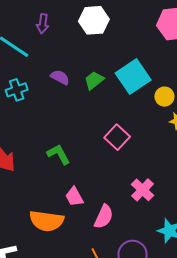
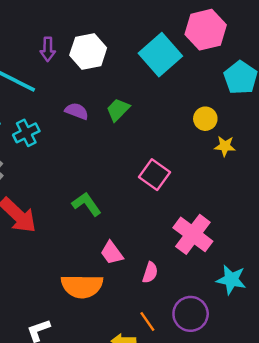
white hexagon: (94, 20) -> (88, 52), moved
cyan square: (133, 77) -> (160, 55), moved
pink cross: (143, 190) -> (193, 234), size x1.4
pink semicircle: (104, 217) -> (150, 273), size x0.7

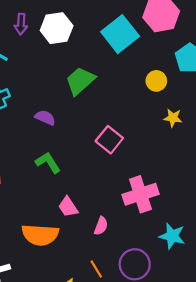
green trapezoid: (118, 110) -> (80, 81), size x1.4
purple semicircle: (77, 111) -> (45, 118), moved
yellow circle: (205, 119) -> (156, 81), moved
pink cross: (193, 234) -> (140, 194), turned 32

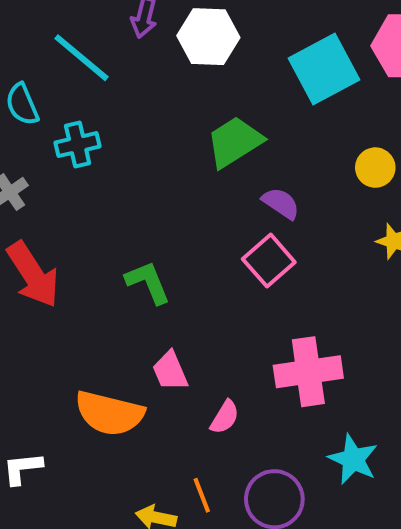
purple semicircle: (45, 118) -> (281, 203), moved

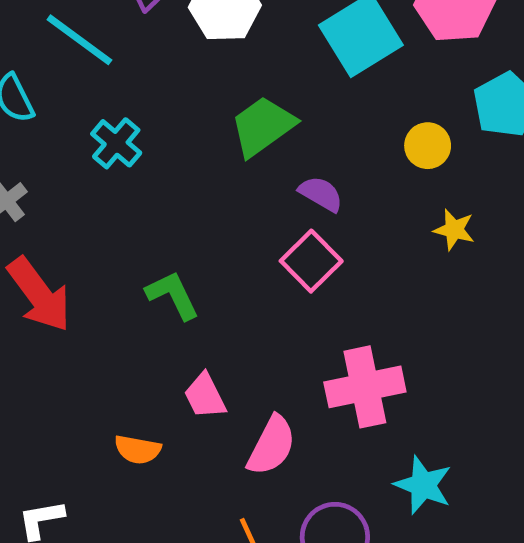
cyan cross: (78, 145) -> (116, 143), moved, turned -33
orange semicircle: (109, 413) -> (138, 450), size x0.6
pink semicircle: (225, 417) -> (272, 446), size x1.5

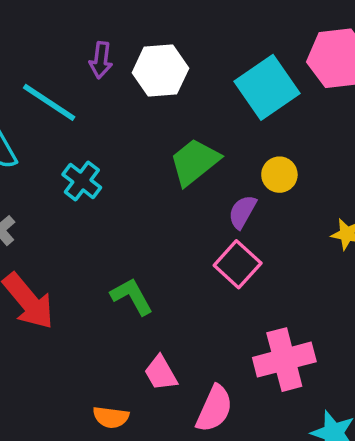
yellow circle: (428, 146) -> (279, 175), moved
purple semicircle: (321, 194) -> (242, 212), turned -88

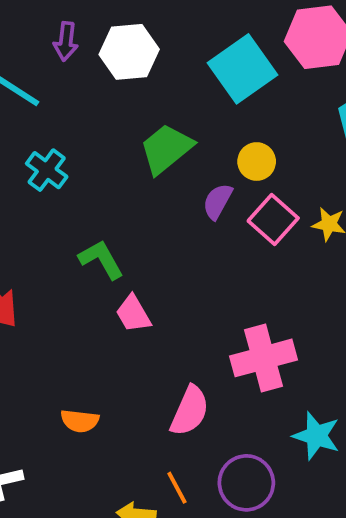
pink square: (238, 264) -> (273, 219), moved
green L-shape: (132, 296) -> (101, 259), moved
pink trapezoid: (161, 373) -> (133, 314), moved

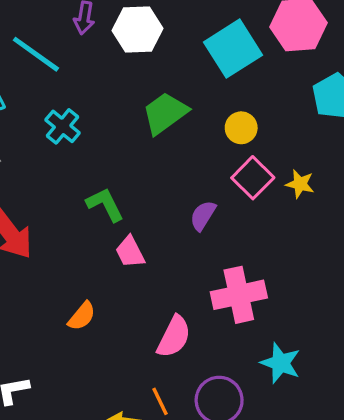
purple semicircle: (218, 201) -> (203, 216), moved
orange semicircle: (80, 421) -> (82, 316), moved, turned -60

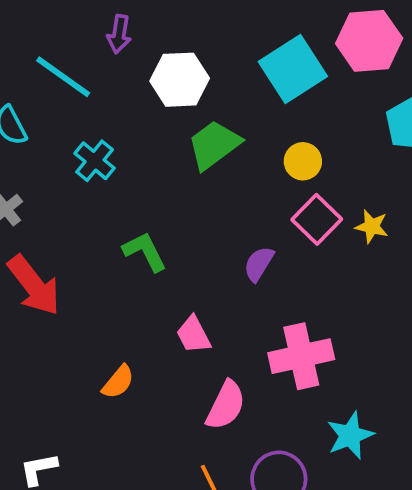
white hexagon: (138, 29) -> (180, 80), moved
pink trapezoid: (130, 252) -> (193, 335), moved
cyan star: (280, 363) -> (350, 435), turned 30

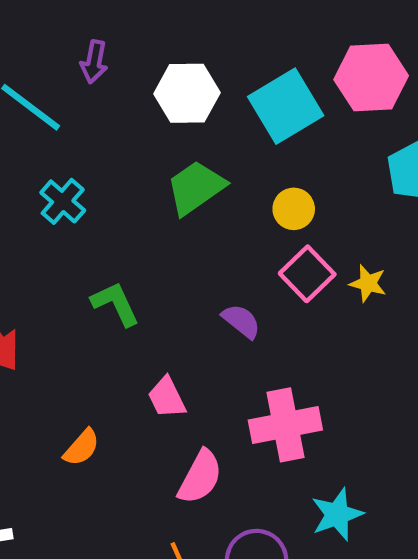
white hexagon: (180, 80) -> (187, 93), moved
purple semicircle: (259, 264) -> (241, 321), turned 96

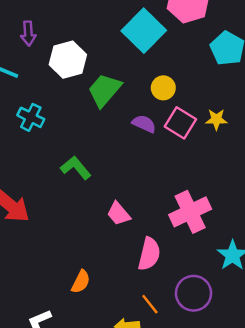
white hexagon: (187, 93) -> (68, 60), moved
purple semicircle: (241, 321) -> (144, 124), moved
orange semicircle: (82, 447) -> (81, 282), moved

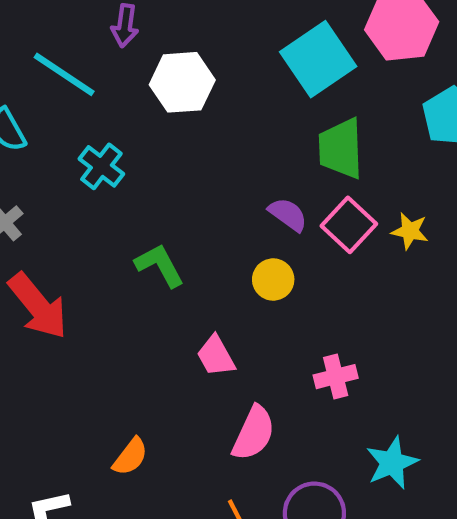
yellow circle: (163, 88) -> (273, 280), moved
green trapezoid: (104, 90) -> (341, 149), moved, turned -54
pink cross: (190, 212) -> (336, 377), size x0.6

